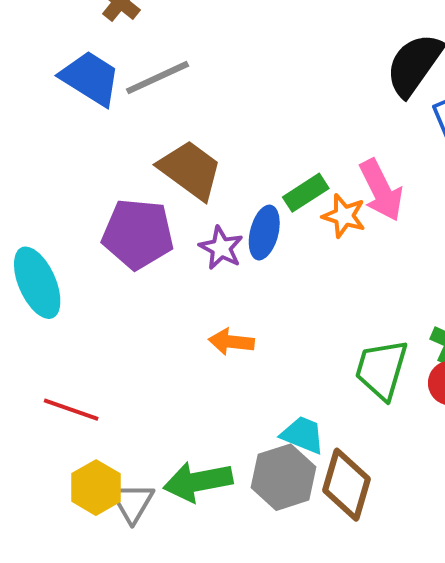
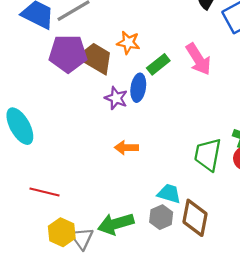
orange star: (344, 216) -> (128, 43), moved
purple pentagon: (138, 234) -> (68, 54), moved
gray hexagon: (284, 477) -> (161, 217), size x0.7

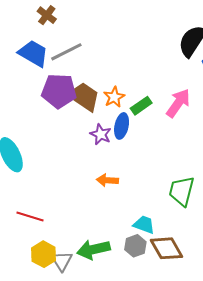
orange star: (128, 43) -> (114, 97), moved, turned 30
pink arrow: (198, 59) -> (178, 103), turned -116
brown diamond: (195, 218) -> (166, 248), turned -44

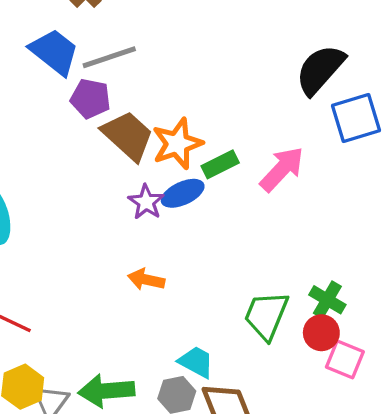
purple pentagon: (59, 91) -> (90, 99), moved, size x0.7
orange star: (114, 97) -> (177, 144), size x1.4
blue ellipse: (122, 126) -> (183, 193), turned 45

